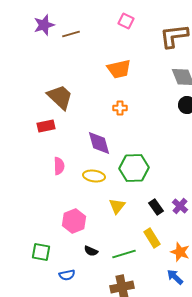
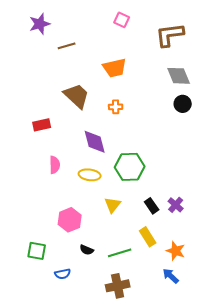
brown line: (71, 34) -> (67, 46), moved
brown trapezoid: (60, 97) -> (77, 96), moved

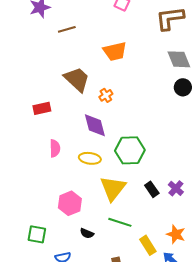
orange cross: (116, 107) -> (106, 95), moved, turned -32
yellow triangle: (113, 205) -> (113, 188), size x1.6
yellow rectangle: (148, 237) -> (148, 245), moved
green line: (120, 253) -> (120, 222), moved, turned 35

